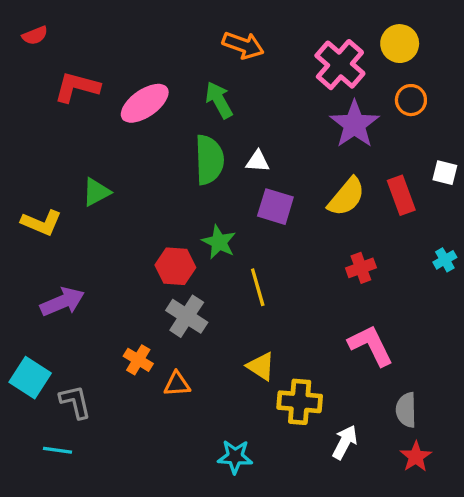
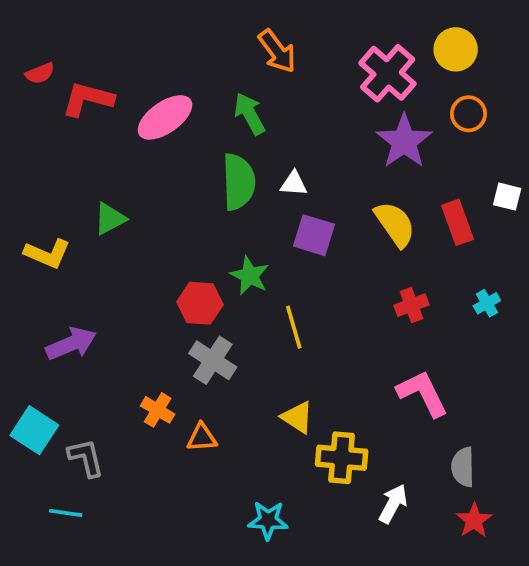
red semicircle: (35, 35) -> (40, 73), moved
orange arrow: (243, 45) -> (277, 51), turned 33
yellow semicircle: (346, 197) -> (395, 224), turned -75
cyan cross: (445, 260) -> (487, 303), moved

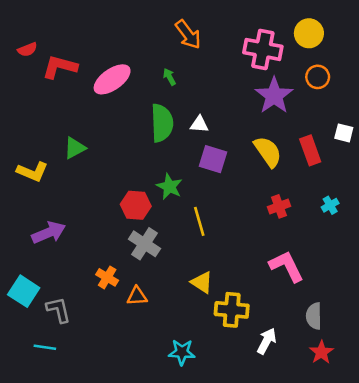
pink cross: (388, 73) -> (263, 49), turned -30
green arrow: (250, 114) -> (169, 77), size x0.6

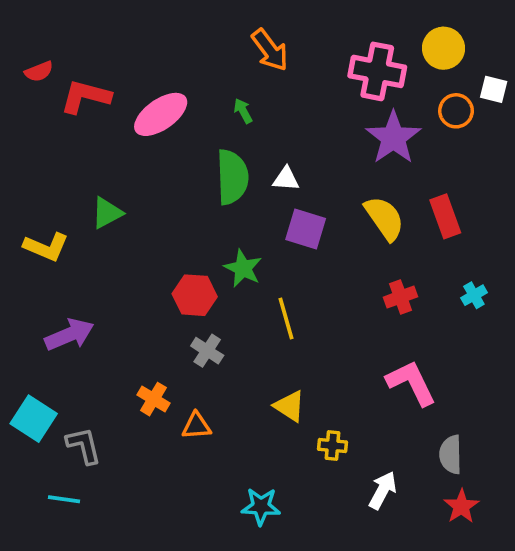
white square: (344, 133) -> (494, 89), moved
gray cross: (144, 244) -> (207, 351), size x0.7
yellow cross: (232, 310) -> (333, 446), size x0.6

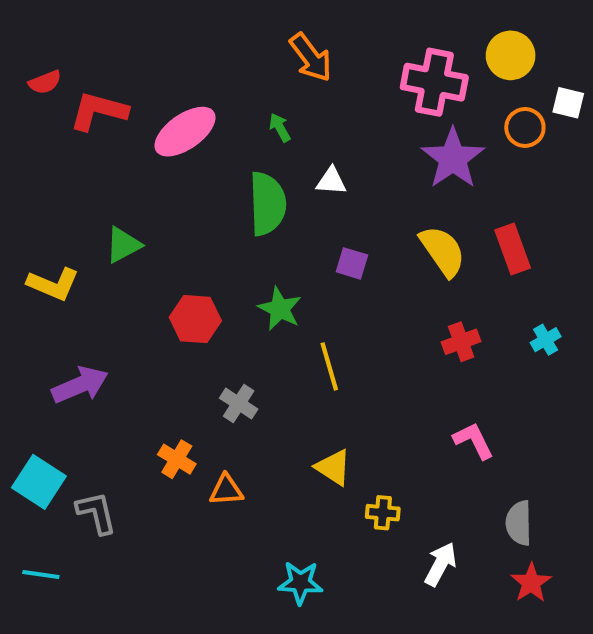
white triangle: (286, 179) -> (331, 181), moved
purple square: (306, 229) -> (352, 263), size x0.7
red hexagon: (195, 295) -> (195, 319), moved
pink L-shape: (411, 383) -> (473, 441), size x0.7
cyan line: (64, 499) -> (41, 574), moved

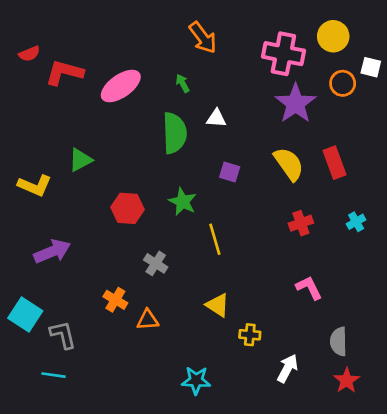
cyan line: (41, 574) -> (54, 375), moved

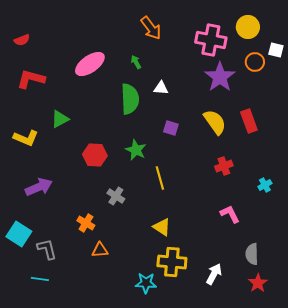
red L-shape: (64, 73) -> (31, 79), moved
cyan cross: (356, 222) -> (265, 185), moved
orange triangle: (148, 320) -> (100, 250), moved
yellow cross: (250, 335) -> (172, 262), moved, size x1.8

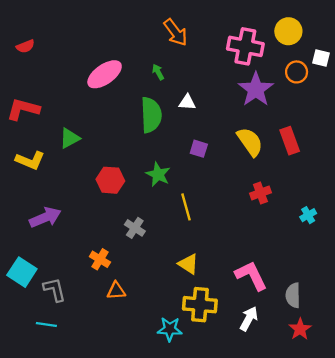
red L-shape: (31, 79) -> (23, 109), moved
pink L-shape: (230, 214) -> (251, 276), moved, size x1.4

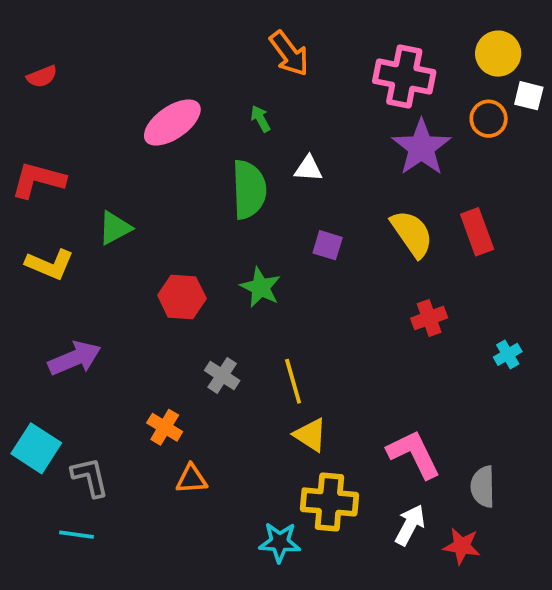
yellow circle: (288, 31) -> (498, 54), moved
yellow line: (186, 207) -> (293, 381), moved
red star: (300, 329) -> (462, 546), moved, turned -30

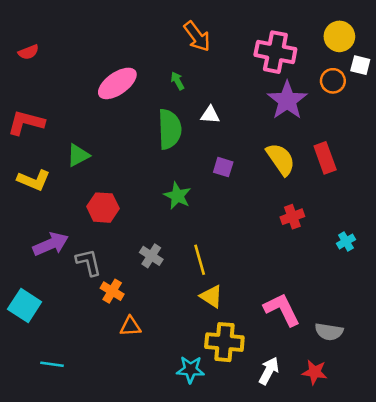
red hexagon: (182, 297) -> (103, 208), moved
gray L-shape: (90, 477) -> (89, 262), moved
gray semicircle: (483, 487) -> (329, 332), turned -80
white arrow: (410, 525) -> (269, 371), moved

